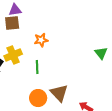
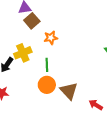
brown square: (12, 23) -> (32, 21), moved, turned -35
orange circle: (38, 98) -> (47, 85), moved

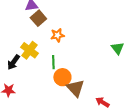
yellow cross: (23, 53) -> (29, 50), turned -30
orange circle: (47, 85) -> (62, 77), moved

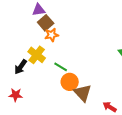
orange star: (57, 35) -> (52, 35), moved
green line: (53, 62) -> (61, 67), turned -56

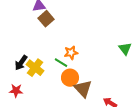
orange star: (52, 35) -> (71, 53), moved
yellow cross: (37, 55) -> (35, 68), moved

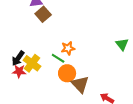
red star: (16, 91) -> (19, 71), moved

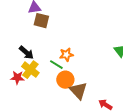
brown square: (43, 14) -> (41, 21), turned -35
black arrow: (18, 58) -> (26, 53), moved, turned -84

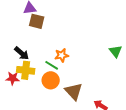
yellow cross: (30, 70) -> (26, 70), turned -30
orange circle: (65, 80) -> (51, 80), moved

